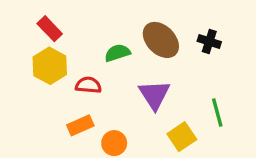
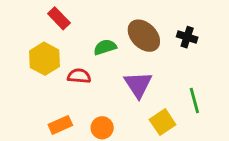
red rectangle: (50, 29) -> (59, 18), moved
orange rectangle: (80, 125) -> (60, 125), moved

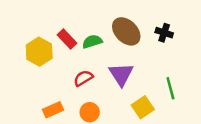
red rectangle: (59, 18) -> (67, 39), moved
red semicircle: (79, 76) -> (83, 78), moved, turned -36

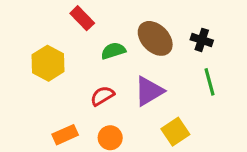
red rectangle: (67, 39) -> (82, 18), moved
purple triangle: (121, 74) -> (149, 91), turned 32
green line: (170, 88) -> (210, 82), moved

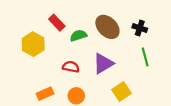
red rectangle: (82, 18) -> (57, 23), moved
red semicircle: (102, 96) -> (71, 67), turned 42

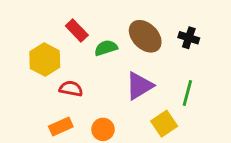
green line: (145, 57) -> (187, 93), moved, turned 30
red semicircle: (71, 67) -> (71, 89), moved

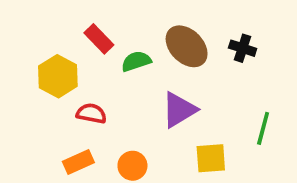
green line: (187, 93) -> (263, 128), moved
yellow square: (164, 124) -> (211, 158), turned 30

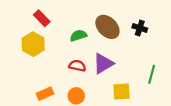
red rectangle: (99, 39) -> (42, 18), moved
red semicircle: (91, 113) -> (77, 66), moved

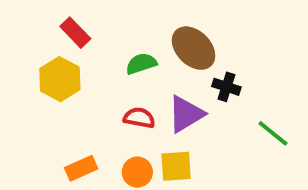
black cross: (140, 28) -> (226, 87), moved
green line: (152, 74) -> (273, 133), turned -66
yellow square: (121, 92) -> (176, 166), moved

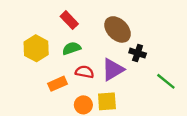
red rectangle: (75, 33) -> (69, 20), moved
green semicircle: (141, 64) -> (72, 48), moved
orange rectangle: (81, 168) -> (57, 84), moved

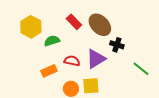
red rectangle: (69, 20) -> (74, 22), moved
yellow hexagon: (36, 48) -> (31, 27), moved
green semicircle: (72, 48) -> (52, 41), moved

